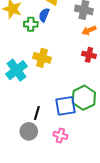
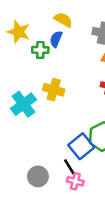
blue square: (65, 106) -> (81, 146), turned -30
black line: (37, 113) -> (69, 167), moved, turned -48

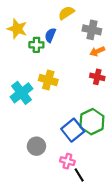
yellow semicircle: (63, 20) -> (66, 13), moved, turned -63
black line: (69, 167) -> (79, 175), moved
gray circle: (38, 176) -> (36, 146), moved

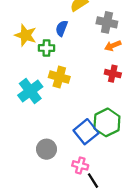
yellow star: (17, 29) -> (26, 35), moved
green cross: (36, 45) -> (47, 48), moved

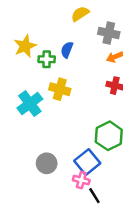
blue semicircle: (62, 28) -> (67, 50), moved
yellow star: (26, 35) -> (25, 46), turned 30
blue square: (86, 132) -> (87, 162), moved

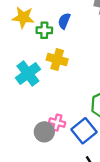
yellow star: (25, 46) -> (23, 17), turned 30
pink cross: (81, 180) -> (57, 123), moved

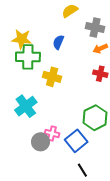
green cross: (44, 30) -> (28, 57), moved, size x1.6
cyan cross: (28, 73) -> (26, 106), moved

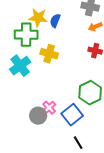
yellow star: (22, 39) -> (38, 18), moved
cyan cross: (26, 106) -> (20, 66), moved
pink cross: (52, 133) -> (49, 108), turned 32

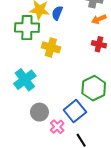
cyan cross: (20, 66) -> (25, 80), moved
pink cross: (49, 108) -> (57, 127), moved

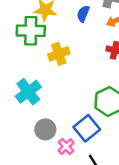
blue semicircle: (57, 13) -> (83, 14), moved
yellow cross: (51, 47) -> (59, 54), turned -36

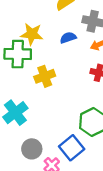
blue semicircle: (83, 14) -> (68, 38), turned 49

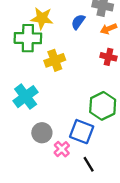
blue semicircle: (68, 38) -> (78, 22), turned -35
blue square: (72, 148) -> (82, 132), turned -30

